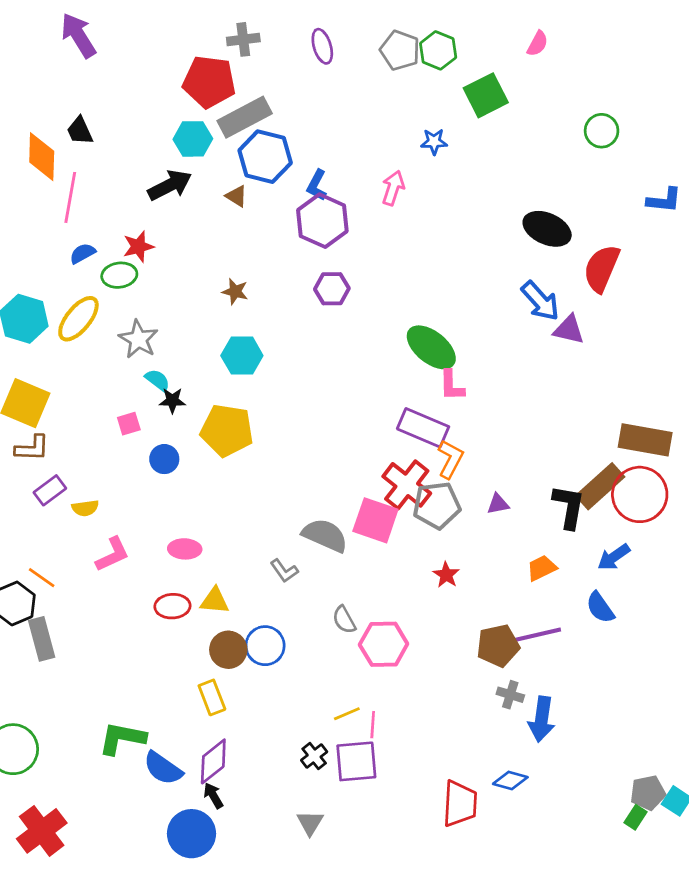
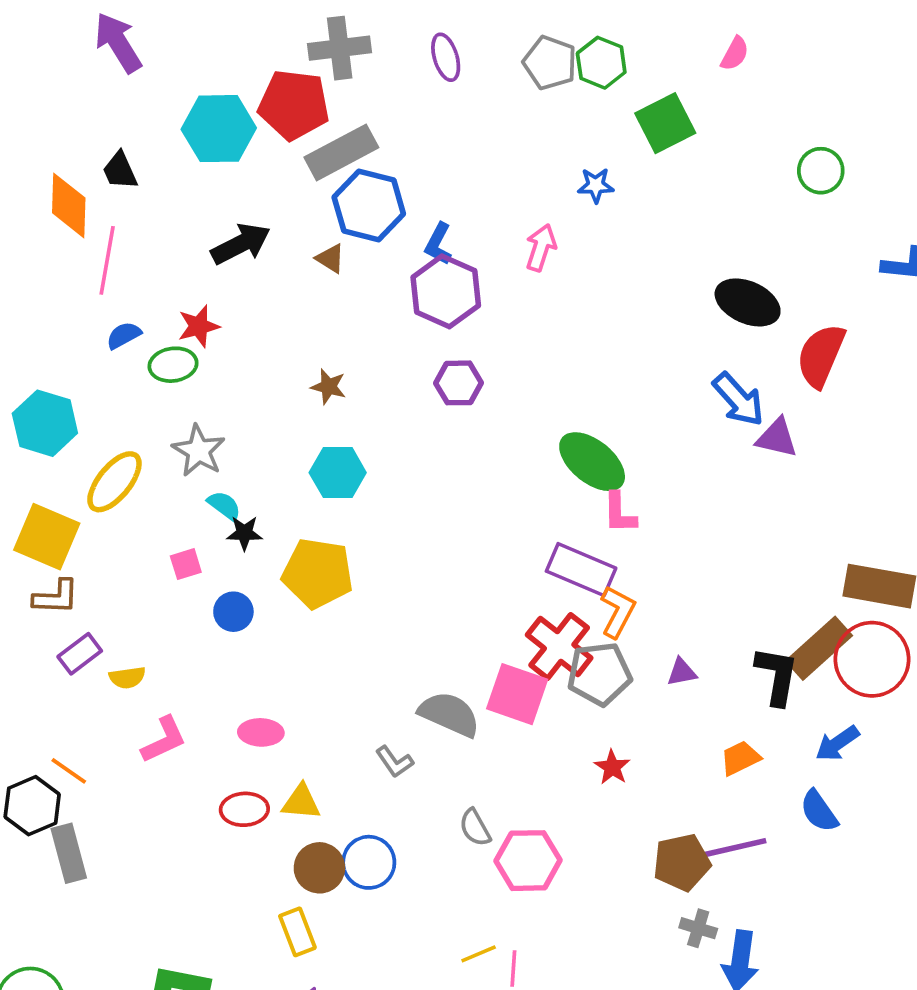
gray cross: (243, 39) -> (340, 48), size x1.4
cyan hexagon: (193, 139) -> (219, 129), moved, size x1.4
yellow ellipse: (78, 319) -> (114, 482), moved

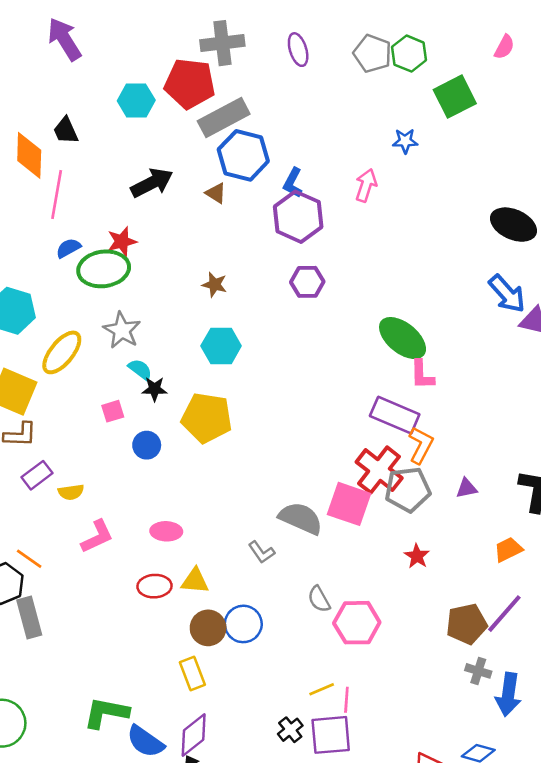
cyan hexagon: (219, 129) -> (136, 101), size x0.7
green ellipse: (173, 365) -> (104, 269), size x1.5
purple line: (735, 848) -> (504, 614), turned -36

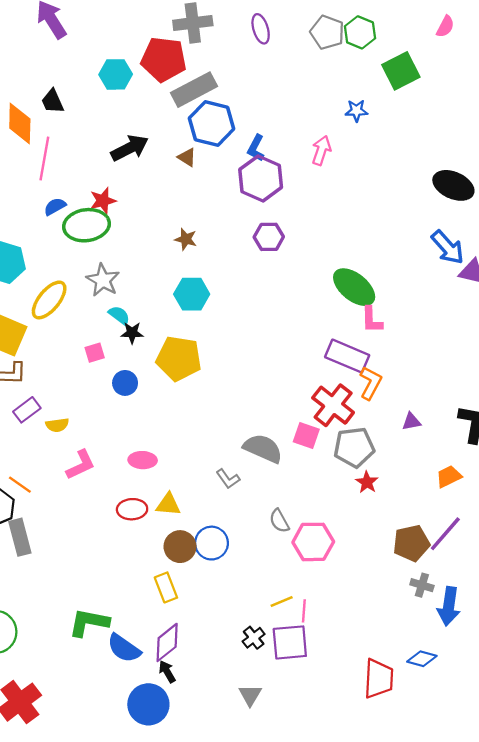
gray pentagon: (408, 490) -> (354, 447), moved
pink square: (349, 504) -> (306, 436), size x0.7

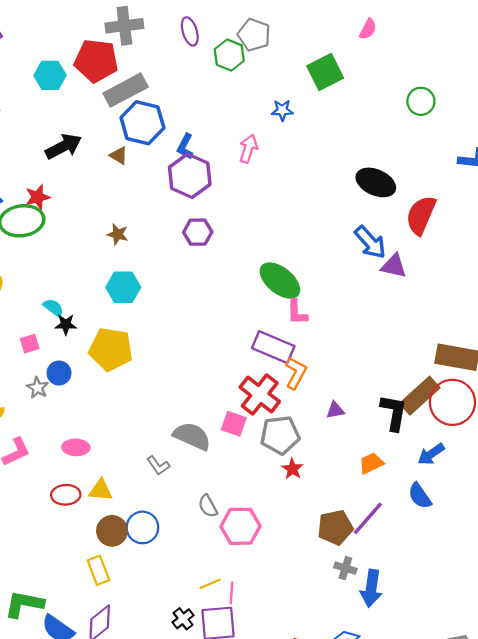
green hexagon: (360, 32) -> (229, 55), moved
gray star: (103, 280) -> (38, 388), moved, size x0.7

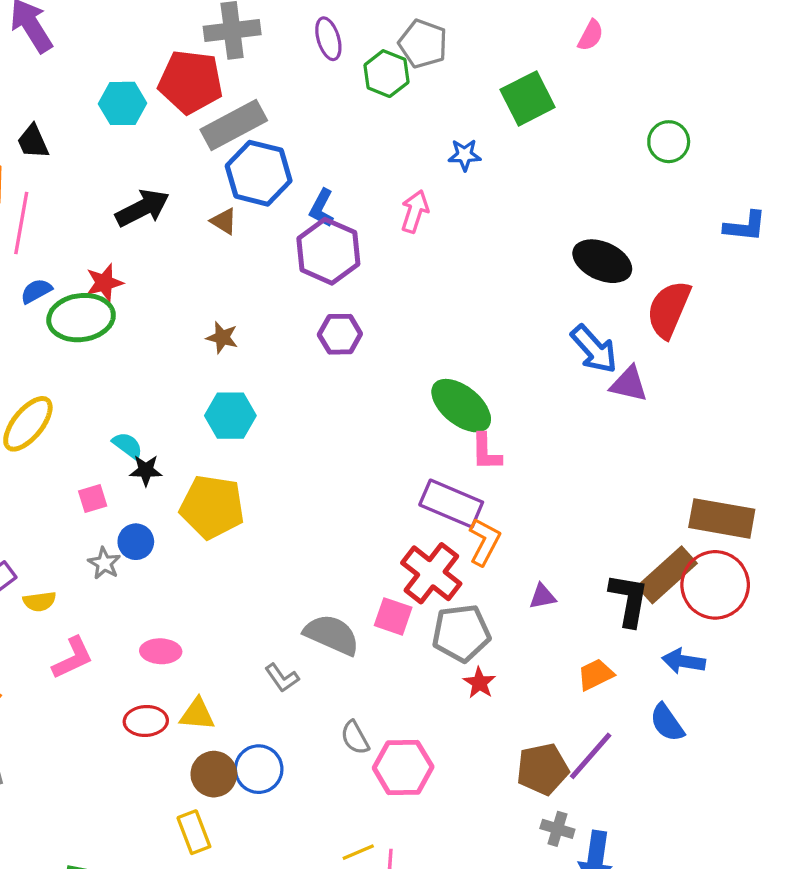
blue arrow: (431, 454) -> (684, 661), turned 44

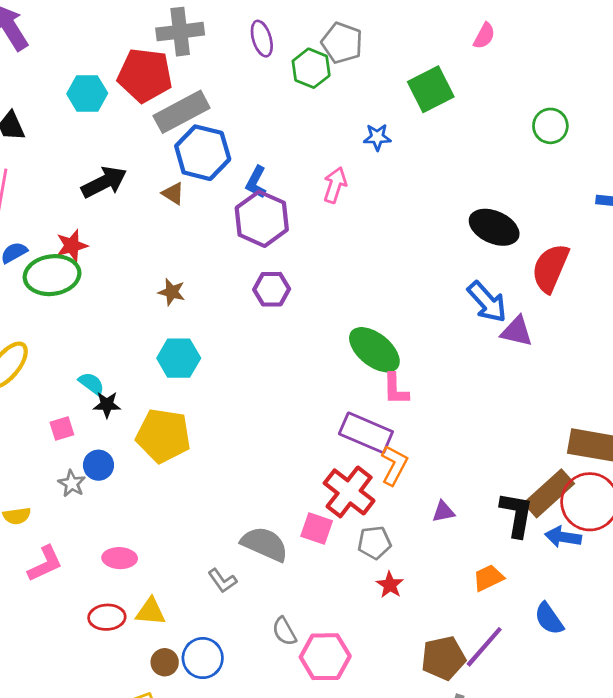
gray pentagon: (461, 633) -> (374, 543), size x0.7
blue arrow: (684, 661) -> (563, 537), moved
brown circle: (214, 774) -> (165, 662), size x0.7

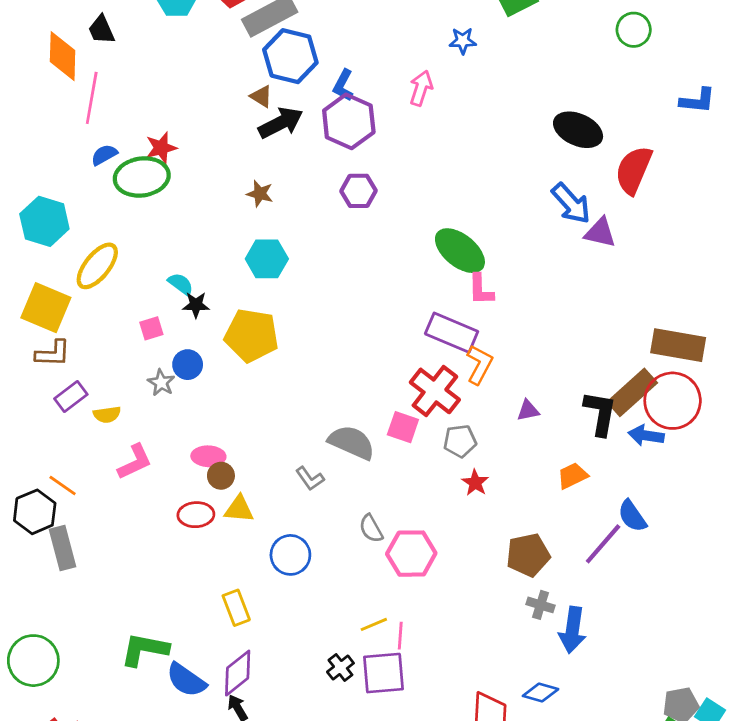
black arrow: (104, 182) -> (281, 123), moved
purple line: (484, 647) -> (603, 544), moved
brown circle: (165, 662) -> (221, 476), moved

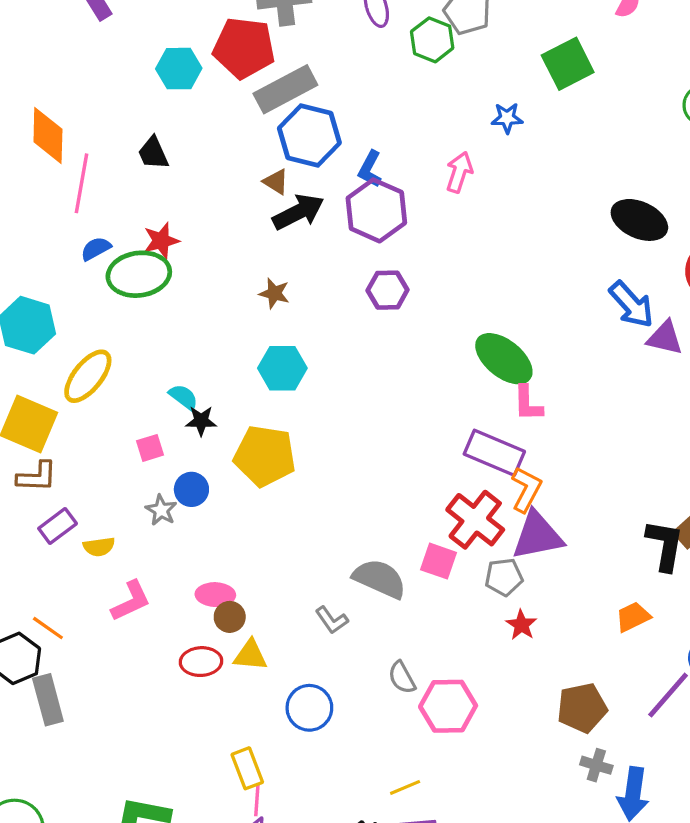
black trapezoid: (101, 30) -> (153, 153), moved
purple triangle: (528, 410) -> (537, 536), moved, size x2.0
pink line: (400, 636) -> (257, 800), moved

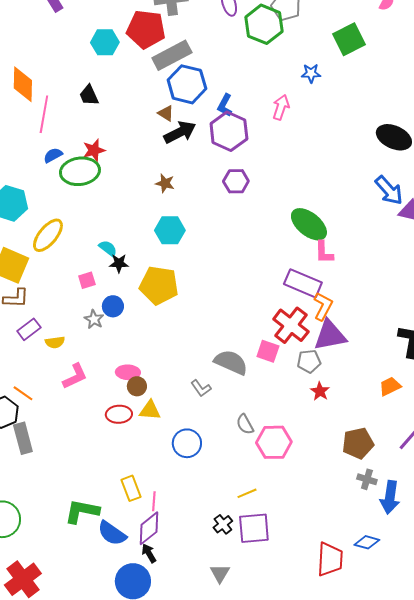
green hexagon: (432, 40) -> (264, 24), size x1.4
yellow rectangle: (247, 768) -> (131, 488), moved

